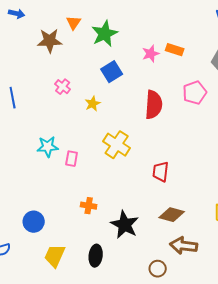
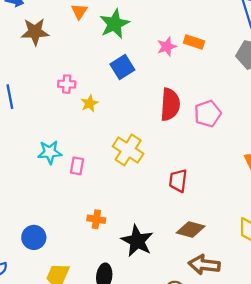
brown star: (50, 41) -> (35, 32), moved
pink cross: (63, 87) -> (67, 84), turned -35
pink pentagon: (195, 93) -> (208, 114), moved
yellow star: (93, 104) -> (89, 103), moved

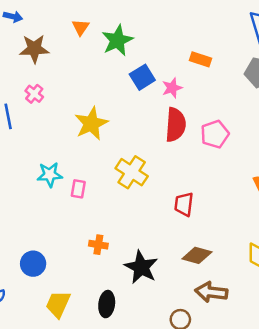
pink star: (167, 47) -> (172, 88), moved
blue square: (122, 67) -> (142, 77), moved
pink cross: (67, 84) -> (34, 94), moved, turned 36
yellow star: (89, 103) -> (91, 124), size x1.8

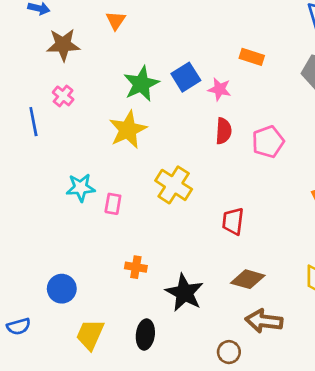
green star: (117, 40) -> (141, 84), moved
pink star: (172, 88) -> (219, 89), turned 30
red semicircle: (176, 125) -> (223, 131), size x0.7

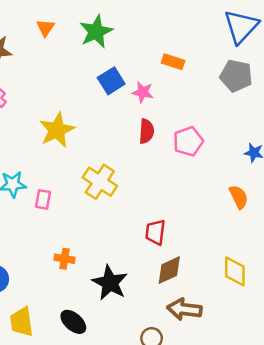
green star: (141, 84) -> (96, 32), moved
red trapezoid: (233, 221) -> (155, 232), moved
brown diamond: (248, 279) -> (169, 270), turned -40
yellow trapezoid: (90, 335) -> (22, 322), turned -32
black ellipse: (145, 335) -> (73, 322), turned -56

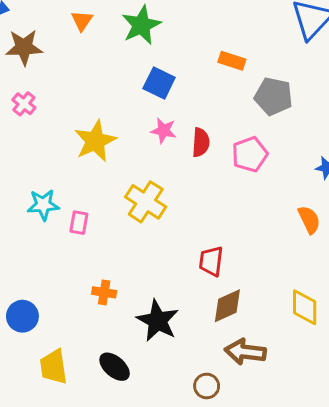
gray pentagon: (236, 76) -> (273, 96), moved
blue square: (111, 81) -> (159, 83), turned -32
pink star: (143, 92) -> (164, 131), moved

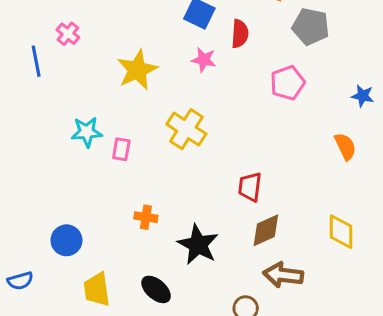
red semicircle: (201, 142) -> (240, 34), moved

